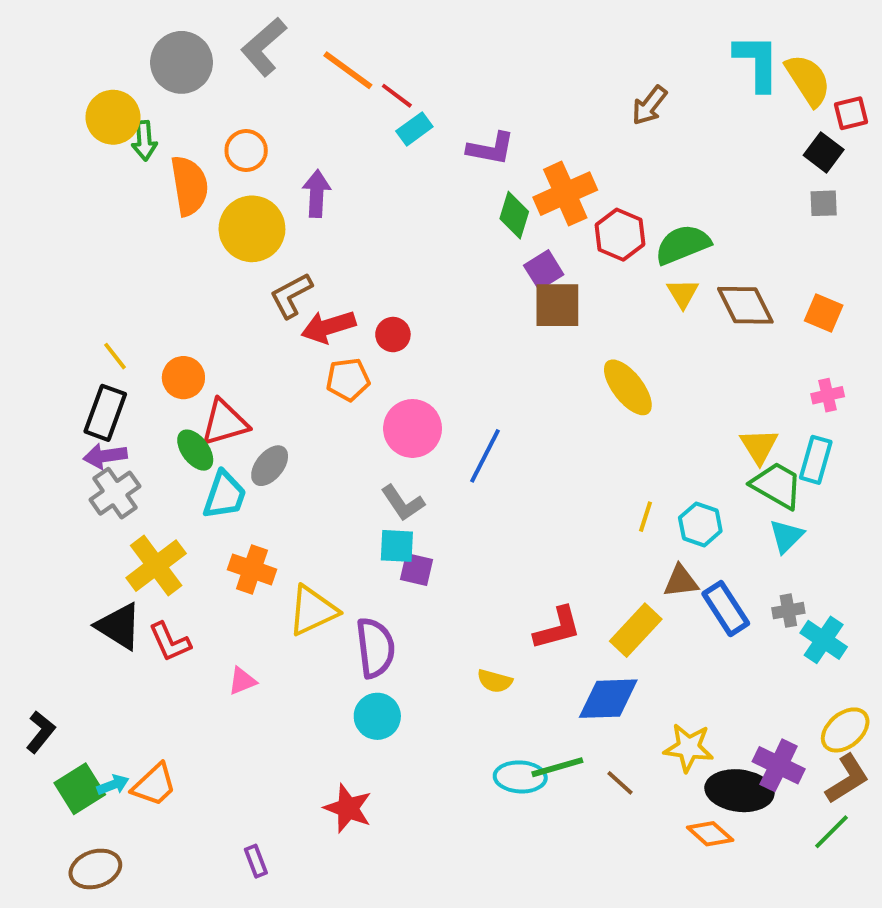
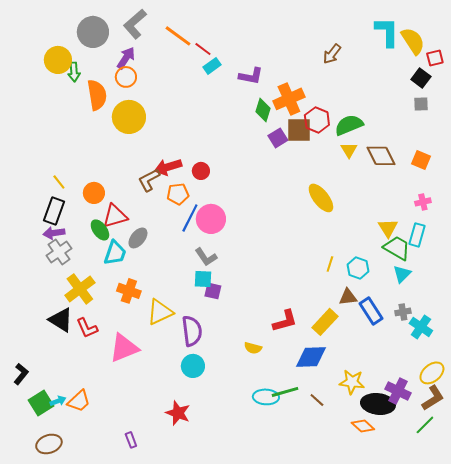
purple arrow: (317, 194) -> (126, 58), moved, turned 30
brown L-shape: (291, 295) -> (149, 180), moved
brown square: (557, 305) -> (299, 130), moved
blue line: (485, 456) -> (190, 218), moved
pink triangle: (242, 681) -> (124, 348), size x2.0

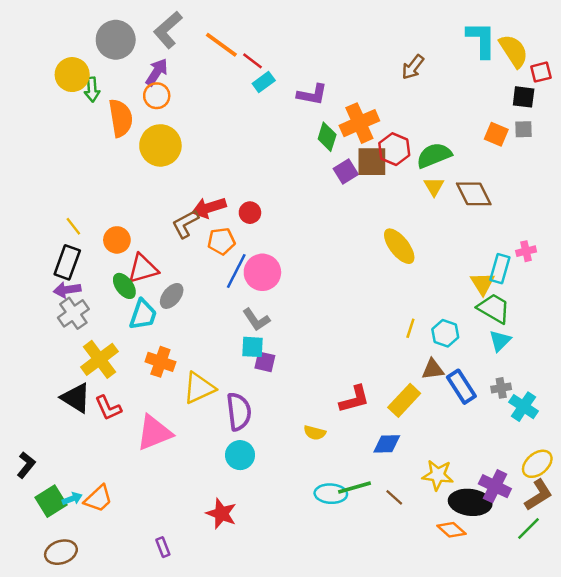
black square: (421, 78) -> (524, 97), turned -30
orange square: (421, 160) -> (496, 134), moved
cyan rectangle: (417, 235) -> (500, 269), moved
blue diamond: (311, 357) -> (387, 444), size x0.7

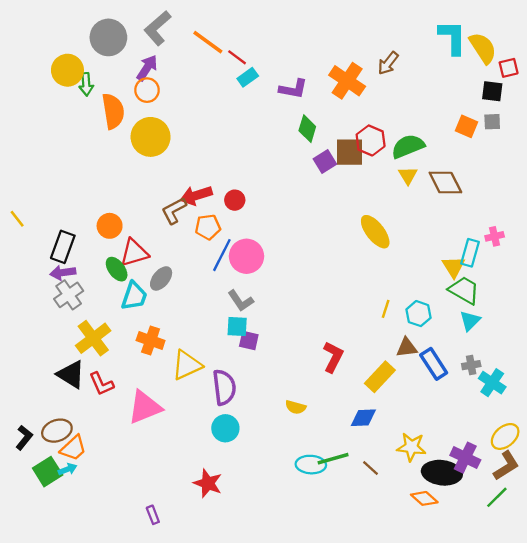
orange cross: (359, 123) -> (347, 81), moved, turned -32
yellow line: (73, 226) -> (17, 219), moved
red L-shape: (354, 399) -> (333, 357), moved, turned -48
orange trapezoid: (98, 499) -> (73, 448), moved
brown ellipse: (61, 552) -> (57, 431), moved

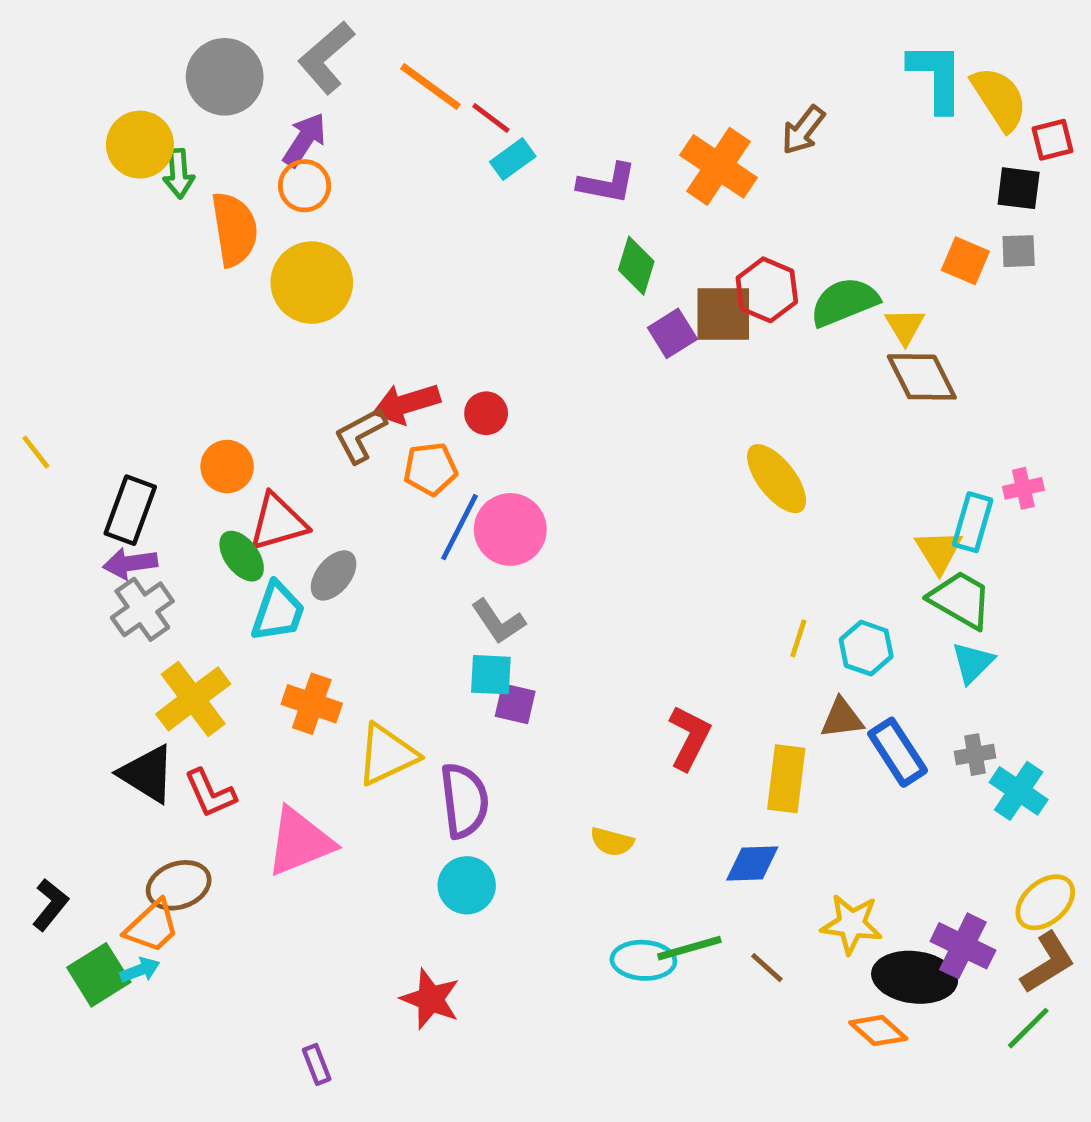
yellow triangle: (408, 176) -> (905, 326), moved
yellow rectangle: (380, 377) -> (786, 779), turned -36
brown ellipse: (57, 431) -> (179, 885), moved

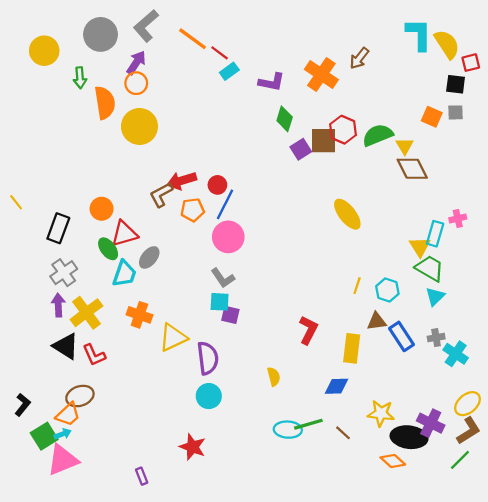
yellow circle: (140, 145) -> (44, 51), moved
blue line: (459, 527) -> (225, 204), moved
purple arrow: (130, 563) -> (58, 305), moved, turned 95
pink triangle: (300, 842) -> (63, 460), moved
yellow semicircle: (612, 842) -> (274, 377), turned -120

